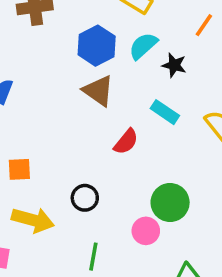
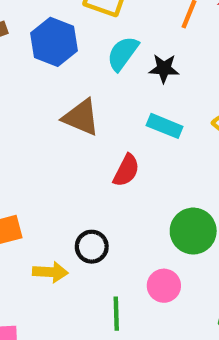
blue hexagon: (97, 46) -> (54, 42), moved
yellow arrow: (33, 220) -> (50, 272), moved, size x0.7
pink circle: (146, 231) -> (164, 286), moved

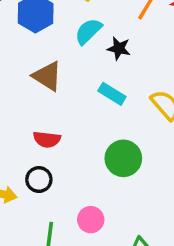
red semicircle: (126, 170) -> (47, 139), moved, turned 60
green circle: (193, 231) -> (123, 158), moved

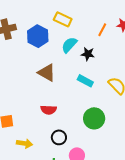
black circle: (39, 180) -> (59, 137), moved

